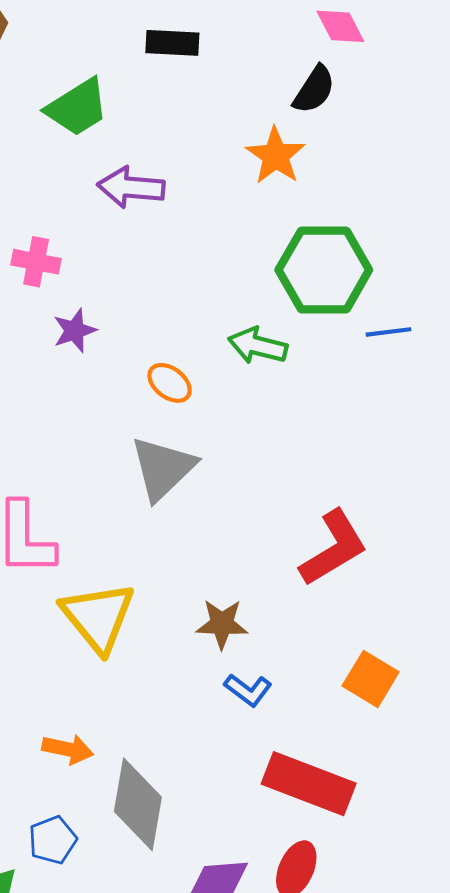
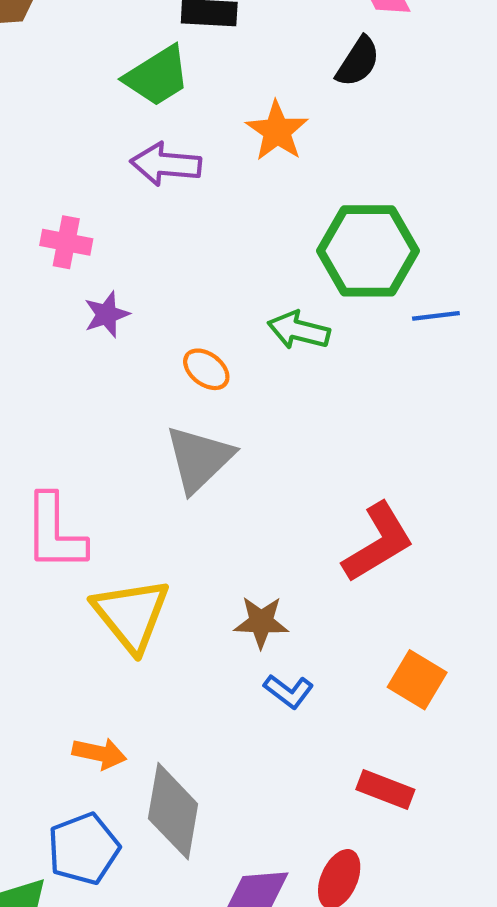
green trapezoid: (77, 108) -> (157, 76), moved
orange star: (276, 156) -> (277, 131), moved
red rectangle: (309, 784) -> (385, 790), moved, size x0.6
blue pentagon: (53, 840) -> (84, 849), size x1.4

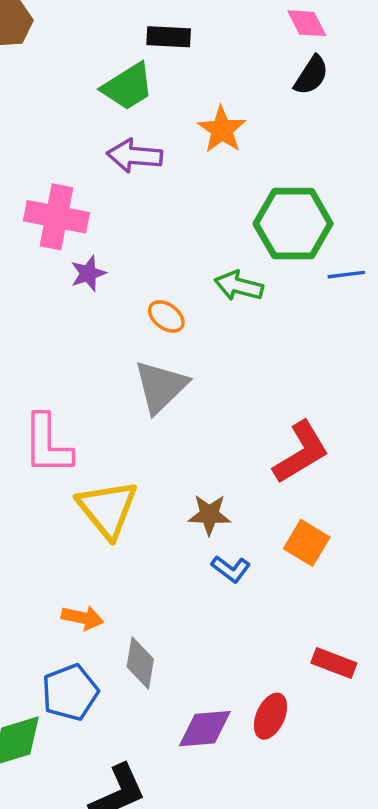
black semicircle: (358, 62) -> (311, 75), moved
pink cross: (66, 242) -> (56, 217), size x1.6
orange square: (417, 680) -> (307, 543), moved
red rectangle: (385, 790) -> (334, 663), moved
gray diamond: (173, 811) -> (140, 663), size x0.7

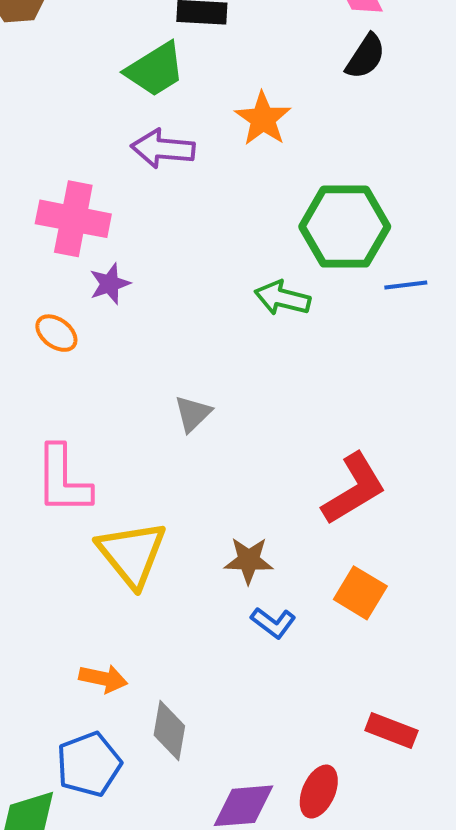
orange ellipse: (166, 316) -> (56, 333), moved
gray triangle: (161, 387) -> (193, 414), size x0.6

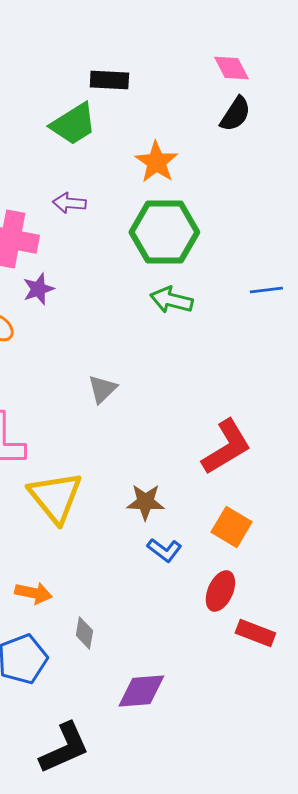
purple arrow: (163, 149) -> (69, 203), moved, size x0.7
green hexagon: (345, 227) -> (164, 232), moved
gray diamond: (169, 730) -> (84, 633), size x0.7
red ellipse: (319, 792) -> (220, 591), moved

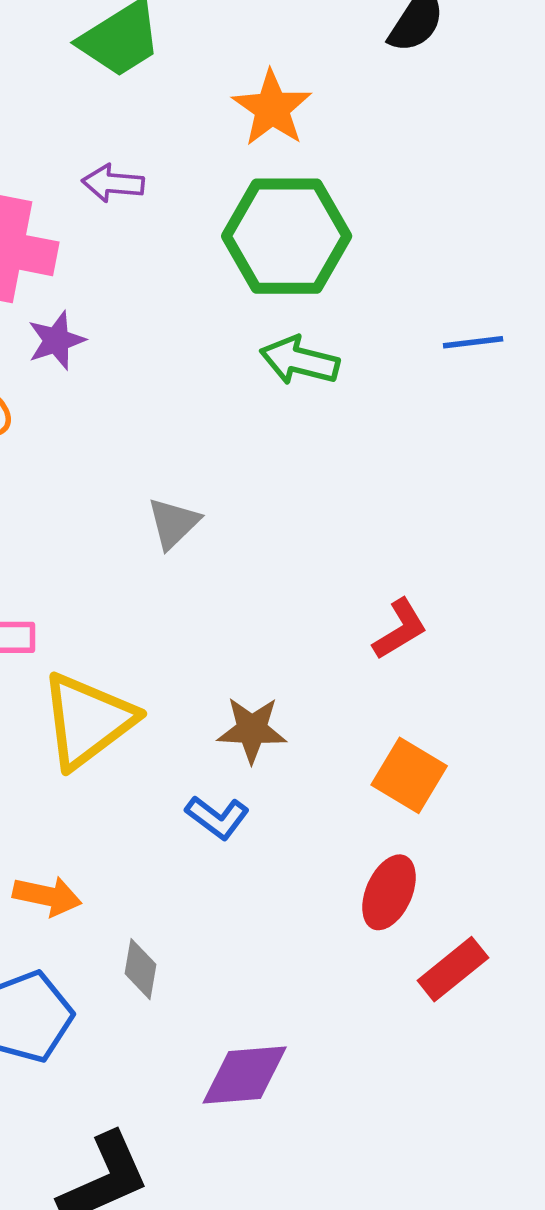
red L-shape: (226, 447) -> (400, 629), size x0.6
yellow triangle: (55, 497) -> (87, 721), turned 32
blue L-shape: (164, 550) -> (217, 817), moved
red rectangle: (255, 633) -> (453, 969), turned -60

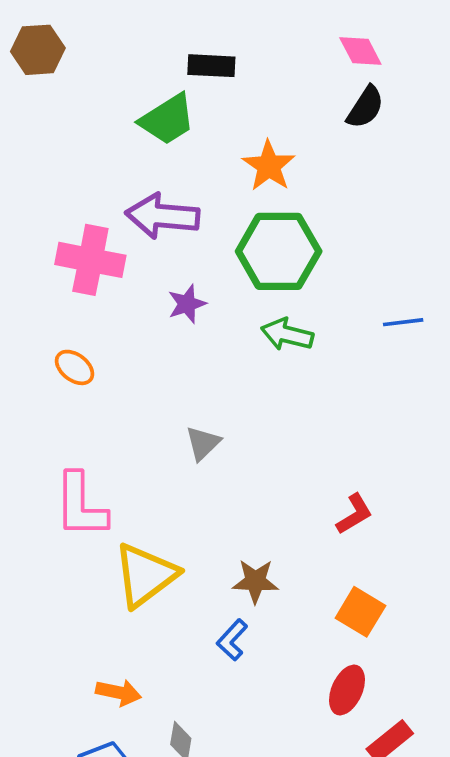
purple arrow: (113, 183) -> (163, 216), size x1.8
purple star: (56, 340) -> (187, 304), moved
blue L-shape: (217, 817) -> (232, 640), turned 96

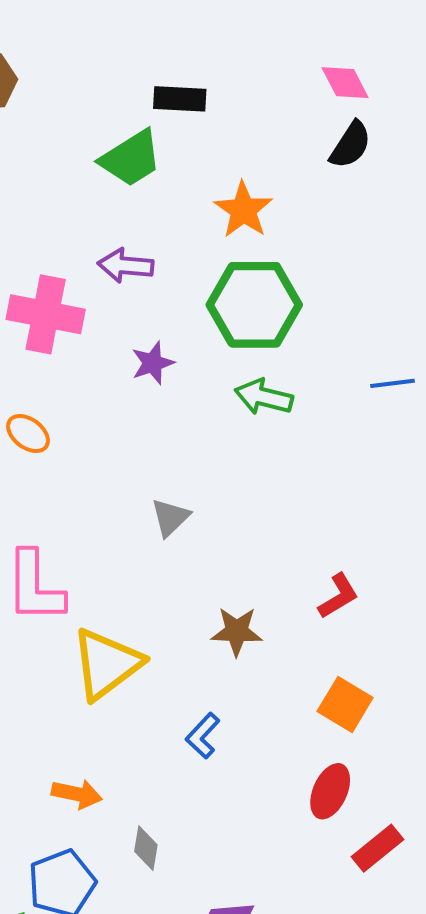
purple arrow: (163, 216) -> (126, 266), size x0.7
brown star: (255, 581) -> (237, 631), moved

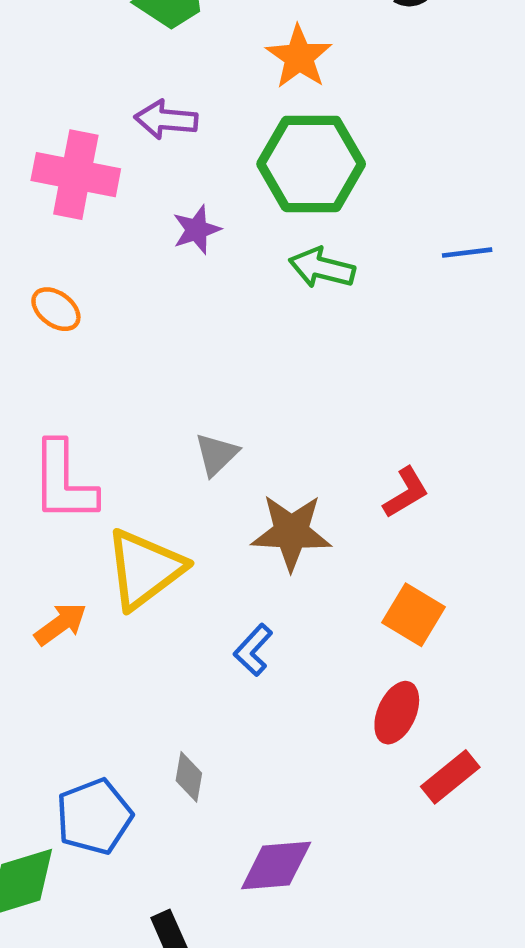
gray triangle: (170, 518) -> (216, 454), moved
brown star: (237, 631) -> (291, 532), size x1.4
orange arrow: (77, 794) -> (61, 624), moved, turned -48

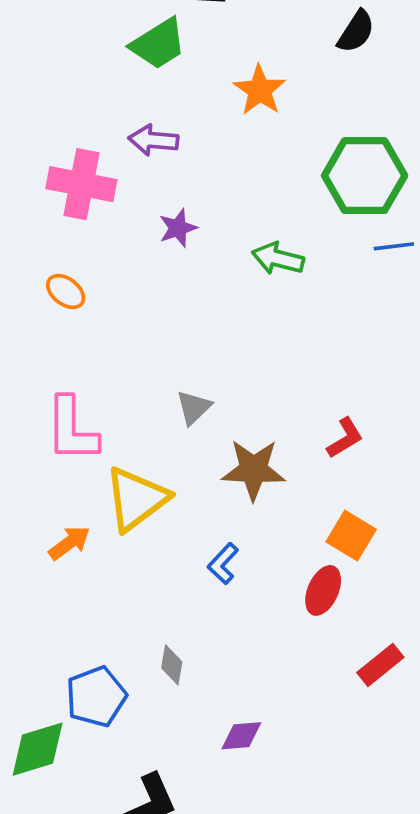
green hexagon: (311, 164) -> (365, 176), moved
red ellipse: (397, 713) -> (323, 590), moved
purple diamond: (276, 865) -> (241, 736), size x0.7

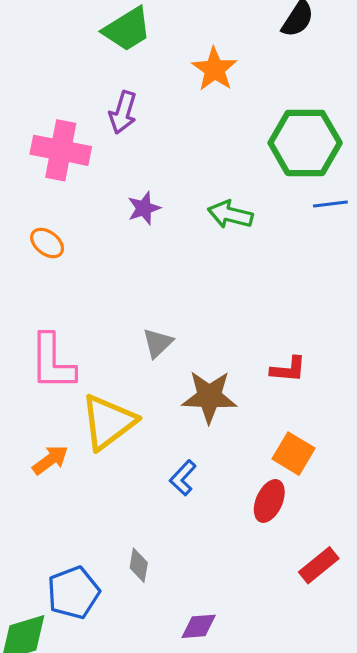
purple arrow: (153, 140) -> (123, 112), turned -78
purple star: (178, 228) -> (144, 208), moved
red L-shape: (345, 438) -> (288, 369), turned 36

